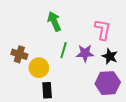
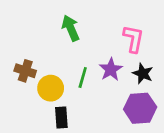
green line: (64, 50) -> (83, 77), moved
purple star: (85, 53) -> (111, 69), turned -30

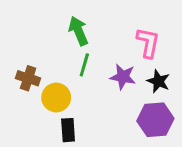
purple star: (111, 69) -> (123, 77), turned -30
green line: (83, 77) -> (84, 65), moved

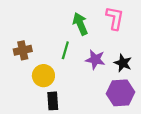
green arrow: (78, 31) -> (80, 24), moved
pink L-shape: (148, 43) -> (115, 18), moved
brown cross: (28, 78) -> (23, 50), moved, turned -30

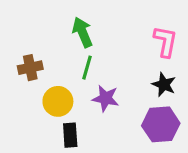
pink L-shape: (115, 18) -> (165, 41), moved
green arrow: (80, 24) -> (82, 32), moved
purple star: (95, 60) -> (106, 98), moved

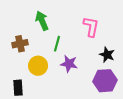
green arrow: (82, 32) -> (42, 21), moved
pink L-shape: (165, 41) -> (91, 27), moved
black rectangle: (70, 135) -> (18, 88), moved

